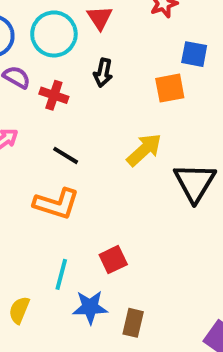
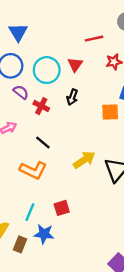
yellow arrow: (144, 150) -> (84, 160), moved
brown rectangle: (133, 323) -> (20, 244), moved

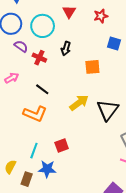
red triangle: (75, 65) -> (69, 12), moved
orange square: (110, 112) -> (92, 67), moved

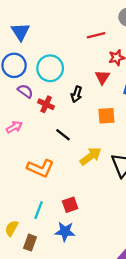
red triangle: (69, 12) -> (102, 77), moved
black line: (42, 89) -> (63, 135), moved
blue star: (47, 169) -> (65, 231), moved

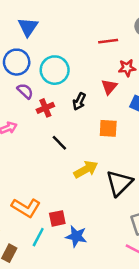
red cross: (46, 104) -> (45, 108), turned 35
orange L-shape: (40, 168) -> (26, 208), moved
cyan line: (39, 210) -> (38, 237), moved
blue star: (65, 231) -> (76, 236), moved

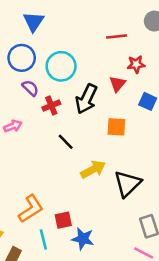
black arrow: (79, 101) -> (86, 99), size x1.6
orange L-shape: (26, 208) -> (31, 209), turned -64
cyan line: (38, 237) -> (43, 239), turned -42

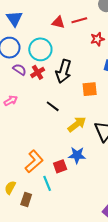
red triangle: (117, 84) -> (58, 22), moved, turned -48
red cross: (51, 106) -> (38, 72), moved
blue star: (83, 239) -> (77, 155), moved

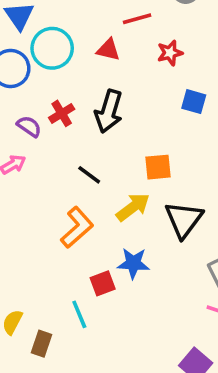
red triangle: (58, 22) -> (108, 50), moved
cyan circle: (40, 49) -> (52, 48), moved
purple semicircle: (20, 70) -> (29, 126), moved
orange square: (90, 89) -> (158, 167), moved
orange L-shape: (34, 161) -> (77, 227), moved

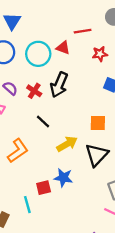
cyan circle: (52, 48) -> (38, 54), moved
red cross: (62, 113) -> (34, 91), moved, turned -32
orange square: (158, 167) -> (98, 123), moved
orange L-shape: (77, 227) -> (18, 151), moved

